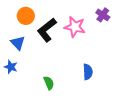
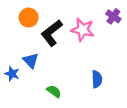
blue triangle: (18, 43) -> (31, 60), moved
green semicircle: (49, 83) -> (54, 91), turned -32

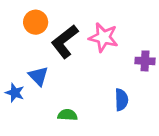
purple cross: (113, 16) -> (145, 61), moved, turned -32
green semicircle: (54, 91) -> (67, 115), turned -32

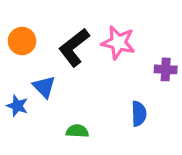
orange circle: (36, 22) -> (22, 41), moved

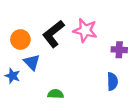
orange circle: (22, 41) -> (20, 39), moved
blue semicircle: (139, 114) -> (112, 81), moved

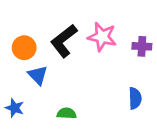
purple cross: (119, 50) -> (142, 46), moved
blue star: (12, 76) -> (15, 108), moved

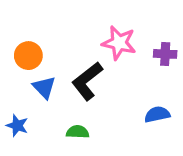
black L-shape: (64, 41) -> (87, 81), moved
blue semicircle: (135, 98) -> (157, 114), turned -100

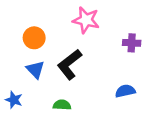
pink star: (119, 43) -> (86, 20), moved
orange circle: (28, 56) -> (34, 38), moved

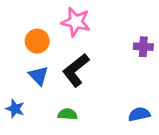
pink star: (86, 20) -> (76, 22), moved
blue semicircle: (125, 91) -> (139, 114), moved

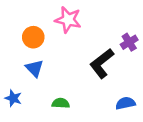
purple cross: (143, 47) -> (129, 42), turned -35
black L-shape: (76, 70) -> (102, 63), moved

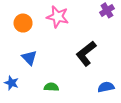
orange circle: (33, 37) -> (23, 23), moved
purple cross: (129, 42) -> (107, 10), moved

